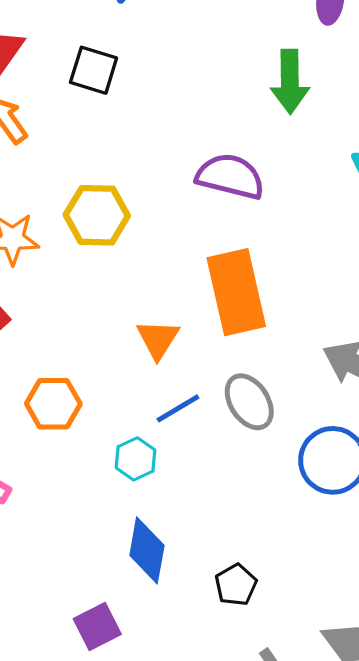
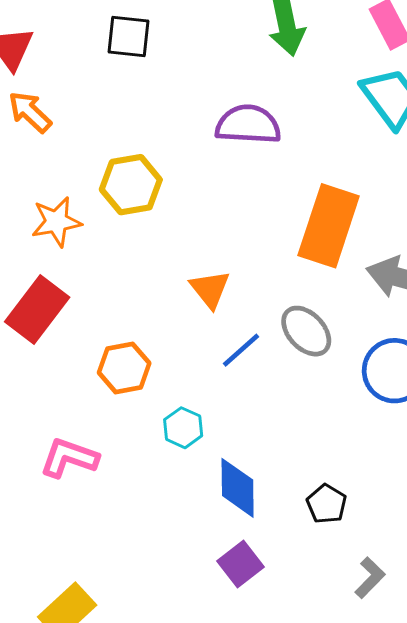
black square: (94, 70) -> (128, 37), moved
orange rectangle: (236, 292) -> (329, 226), moved, turned 42
cyan hexagon: (135, 459) -> (183, 428), moved
purple square: (97, 626) -> (240, 564), moved

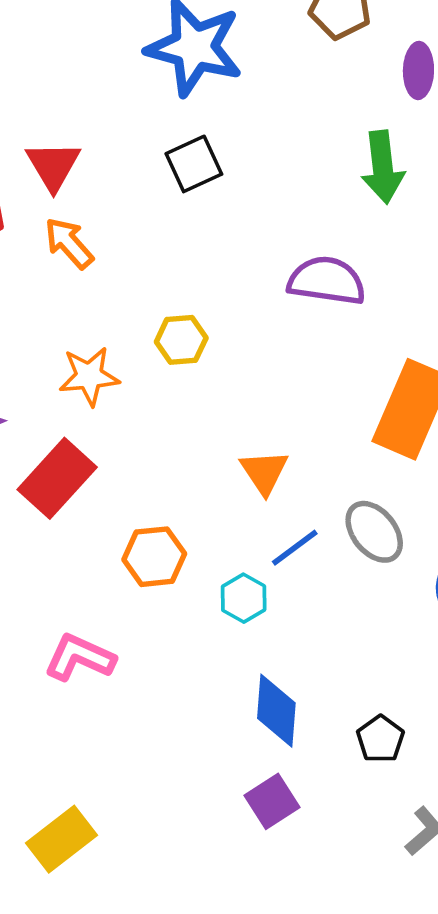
black square: (128, 37) -> (194, 164), turned -36
yellow hexagon: (131, 185) -> (181, 340), size x0.7
cyan hexagon: (183, 428) -> (244, 598), moved

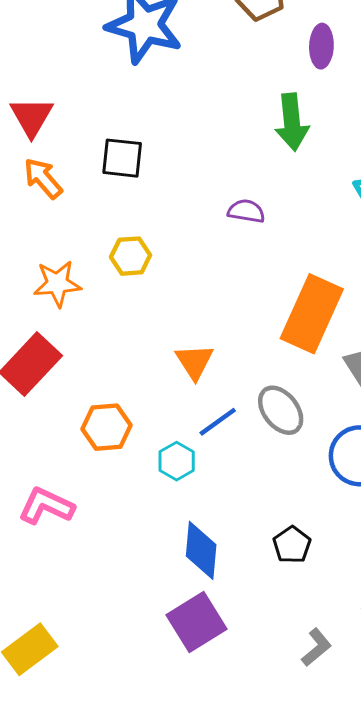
black square: (194, 164) -> (122, 158), moved, turned 30
purple semicircle: (327, 281) -> (246, 211), size x0.6
black pentagon: (380, 739) -> (292, 545), moved
purple square: (272, 801) -> (197, 622), size x1.4

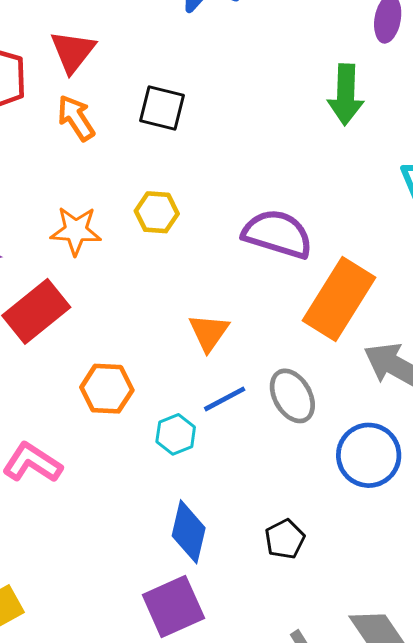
purple semicircle: (246, 211) -> (278, 234), moved, size x1.8

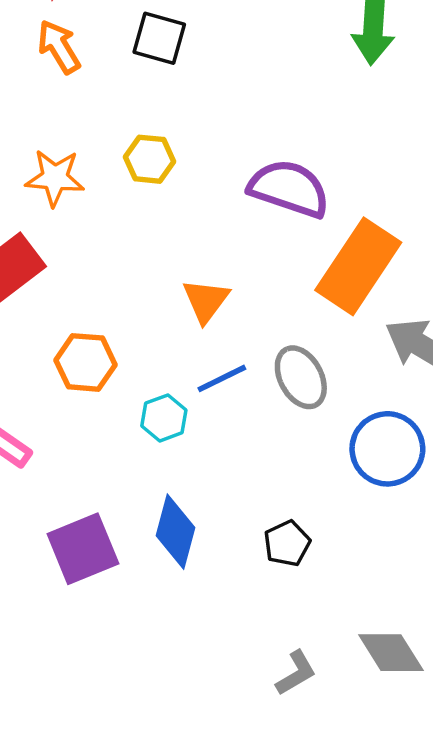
purple square: (173, 607) -> (83, 549), moved

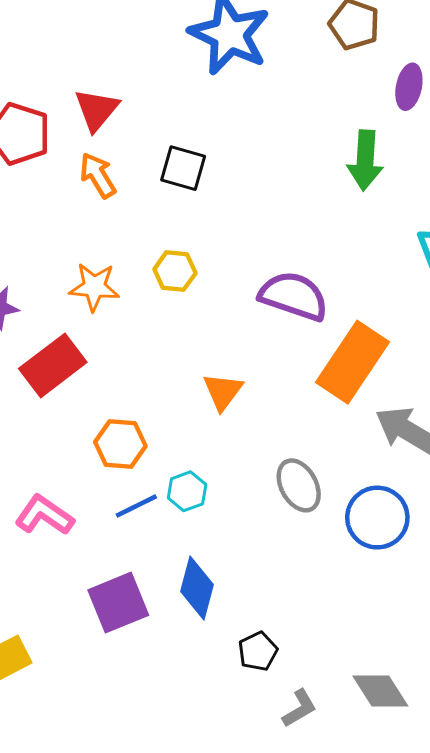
gray ellipse: (301, 377) -> (299, 485), moved
blue line: (222, 378) -> (136, 506), moved
black pentagon: (287, 543) -> (258, 651), moved

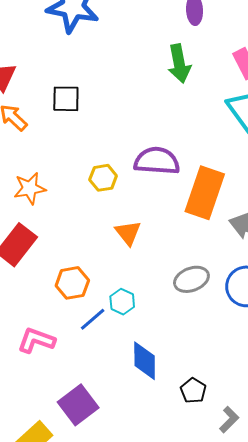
yellow hexagon: (175, 271) -> (103, 178), moved
gray ellipse: (299, 485) -> (191, 279), turned -68
purple square: (118, 603) -> (78, 405), moved

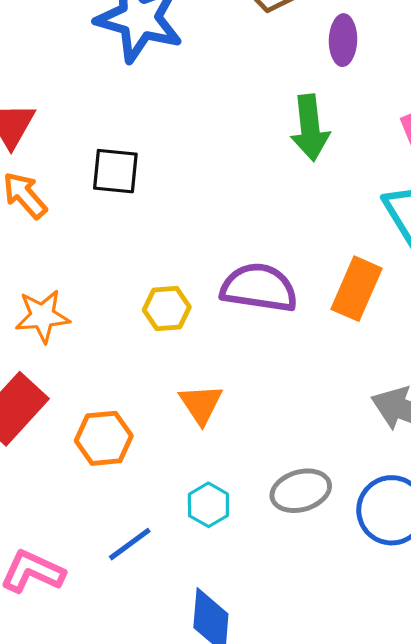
orange rectangle: (205, 193) -> (356, 289), moved, size x0.7
orange hexagon: (72, 283) -> (104, 438), moved
cyan hexagon: (122, 302) -> (208, 505), moved

